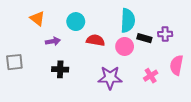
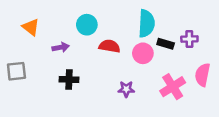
orange triangle: (37, 18) -> (31, 27), moved
pink cross: (151, 76) -> (173, 87), size x1.5
purple star: (110, 78) -> (126, 89), size x0.6

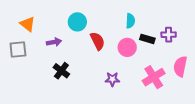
cyan semicircle: (146, 24) -> (130, 21), size x0.6
red semicircle: (110, 46) -> (98, 41), turned 54
gray square: (16, 71) -> (18, 50), moved
black cross: (69, 80) -> (61, 71), turned 35

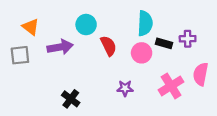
cyan semicircle: (130, 21) -> (145, 23), size x1.5
purple arrow: (54, 42) -> (60, 47), size x1.5
black cross: (61, 71) -> (71, 99), moved

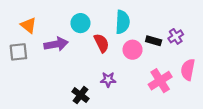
cyan semicircle: (145, 23) -> (123, 22), moved
purple cross: (188, 39) -> (176, 36), turned -32
purple star: (125, 88) -> (108, 80), moved
black cross: (71, 99) -> (80, 95), moved

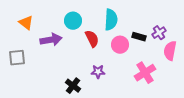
gray square: (18, 52) -> (17, 58), moved
pink semicircle: (188, 70) -> (170, 51), moved

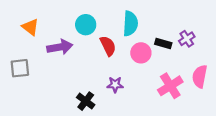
pink semicircle: (170, 51) -> (200, 76), moved

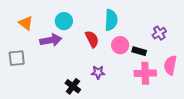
cyan circle: (86, 25) -> (64, 21), moved
black rectangle: (163, 43) -> (139, 51), moved
pink cross: (170, 86) -> (145, 73), turned 30

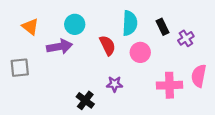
black rectangle: (139, 51) -> (162, 27), moved, turned 48

